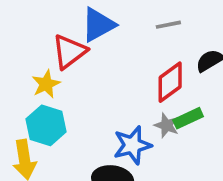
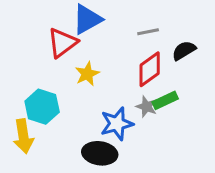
gray line: (168, 25) -> (148, 32), moved
yellow star: (46, 84) -> (87, 74), moved

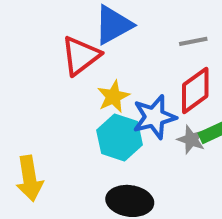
cyan hexagon: (42, 107) -> (120, 138), moved
blue star: (117, 124) -> (154, 117), moved

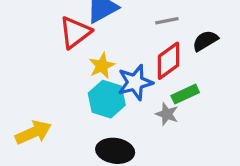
gray star: (191, 140) -> (167, 114), moved
yellow arrow: (29, 178) -> (33, 132), turned -105

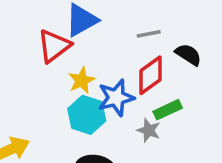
black semicircle: (205, 41) -> (188, 55), turned 64

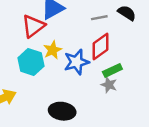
black semicircle: (188, 55) -> (127, 13), moved
cyan hexagon: (87, 115) -> (31, 62), moved
gray star: (149, 130) -> (109, 85), moved

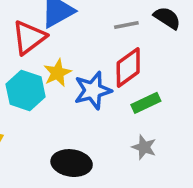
gray star: (109, 85) -> (144, 147), moved

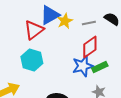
yellow star: (57, 73) -> (65, 21), moved
blue star: (93, 90) -> (83, 66), moved

